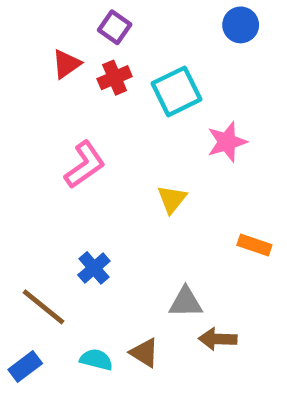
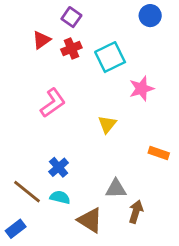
brown arrow: (218, 339) -> (136, 212), turned 105
brown triangle: (144, 353) -> (90, 220), size x1.4
cyan semicircle: (96, 360) -> (60, 197), moved

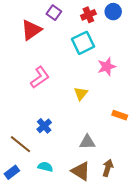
red triangle: (41, 40) -> (31, 30), size x1.5
red cross: (71, 48) -> (88, 15), moved
cyan semicircle: (60, 197) -> (45, 167), moved
brown arrow: (136, 212) -> (108, 168), moved
brown triangle: (90, 220) -> (81, 171), moved

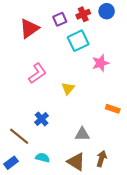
purple square: (54, 13) -> (60, 19), moved, turned 32
yellow triangle: (81, 94) -> (68, 88), moved

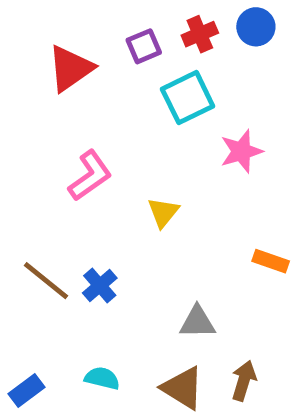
brown line: (19, 136) -> (46, 281), moved

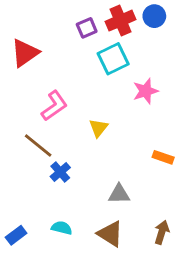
red cross: (200, 34) -> (121, 21), size x1.4
red triangle: (70, 68) -> (25, 53), moved
brown line: (46, 281) -> (38, 146), moved
brown arrow: (244, 381) -> (162, 232), moved

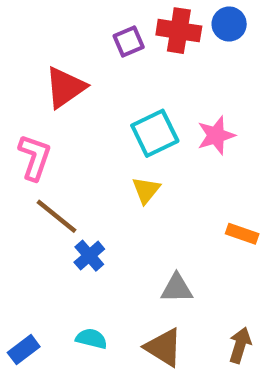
red cross: (121, 21) -> (179, 31), turned 32
red triangle: (25, 53) -> (65, 87), moved
cyan square: (113, 59) -> (155, 133), moved
pink L-shape: (54, 106) -> (35, 157), moved, turned -36

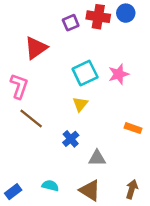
blue cross: (89, 256) -> (71, 139), moved

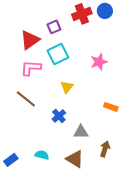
red cross: (98, 17) -> (82, 14), turned -30
purple square: (71, 23) -> (54, 27), moved
cyan square: (85, 73) -> (58, 54), moved
pink L-shape: (19, 86) -> (31, 68), moved, turned -105
brown arrow: (132, 189) -> (105, 149), moved

